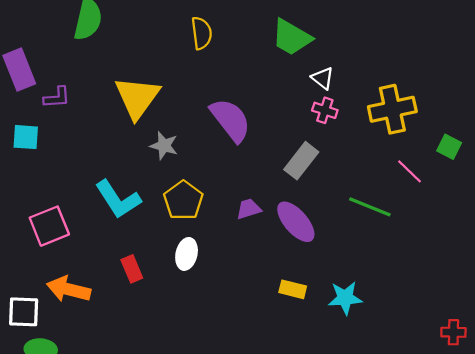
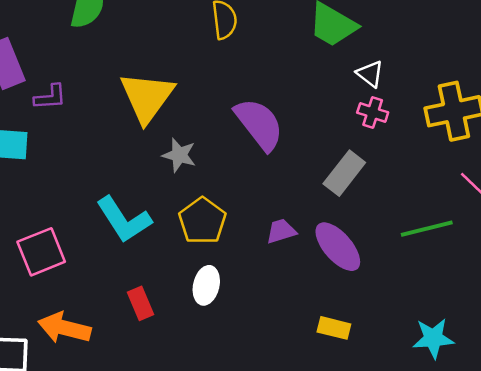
green line: (370, 207) -> (427, 229), turned -36
cyan star: (345, 298) -> (433, 338), moved

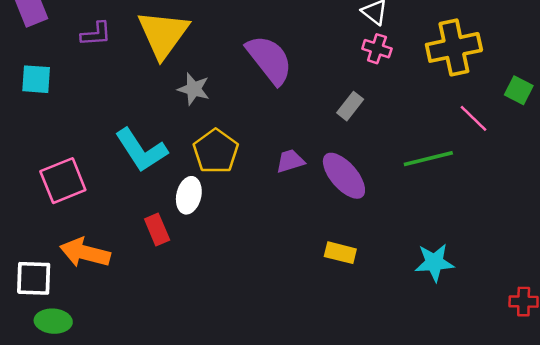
purple L-shape: (50, 97) -> (96, 34), moved
gray rectangle: (344, 173) -> (350, 106), size x0.7
white ellipse: (206, 285) -> (189, 195), moved

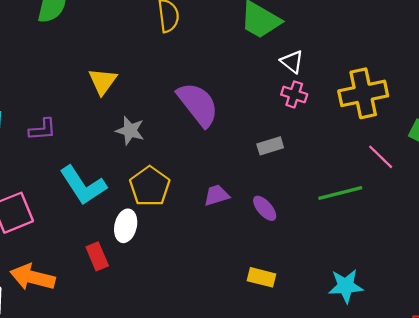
purple L-shape: (96, 34) -> (42, 129), moved
yellow triangle: (163, 34) -> (103, 81), size x0.6
gray rectangle: (350, 106) -> (270, 146), turned 35
purple ellipse: (344, 176) -> (265, 208), size x0.6

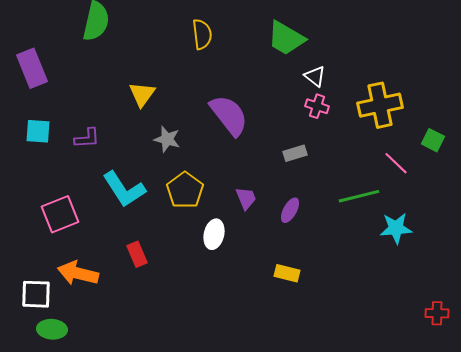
purple trapezoid: (217, 195) -> (246, 198), turned 85
purple ellipse: (265, 208) -> (290, 210), turned 70
white ellipse: (126, 226) -> (214, 234), moved
cyan star: (346, 286) -> (396, 228), moved

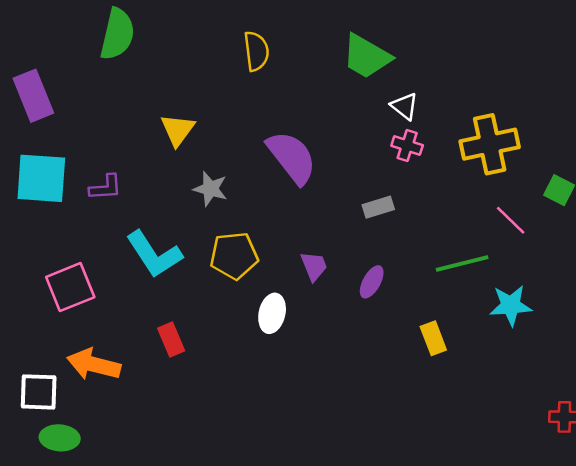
cyan square: (38, 131) -> (41, 178), size x1.6
yellow pentagon: (185, 190) -> (234, 256), turned 30
yellow rectangle: (287, 273) -> (433, 338), moved, turned 55

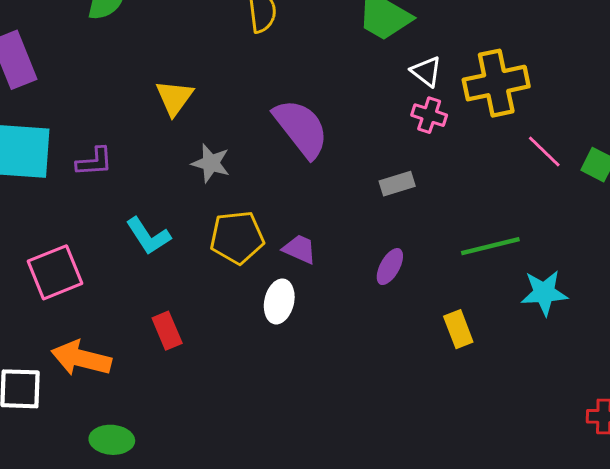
yellow cross: (490, 144) -> (496, 83), moved
pink line: (511, 220) -> (544, 152), moved
cyan L-shape: (154, 254) -> (148, 236), size x0.7
purple trapezoid: (314, 266) -> (300, 249), moved, turned -44
green ellipse: (60, 438) -> (112, 440), moved

